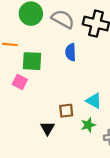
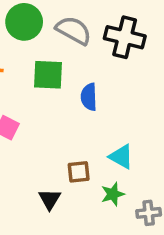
blue semicircle: (71, 52) -> (89, 97), moved
green square: (32, 61) -> (48, 75), moved

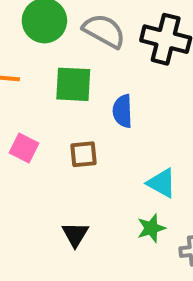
brown square: (79, 172) -> (83, 154), moved

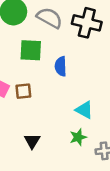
brown square: (83, 154) -> (23, 91), moved

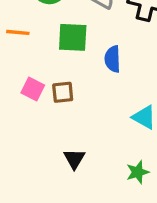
green star: (78, 137) -> (138, 172), moved

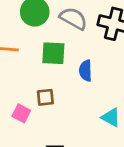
pink square: (33, 89) -> (21, 113), moved

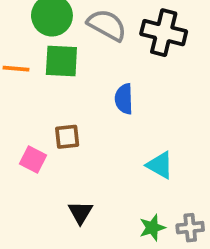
green square: (53, 53) -> (61, 61), moved

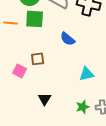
blue semicircle: (124, 99) -> (68, 39), turned -49
cyan triangle: (160, 165) -> (87, 74), turned -42

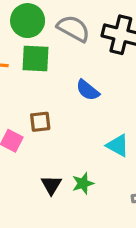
cyan triangle: (87, 74) -> (118, 145), turned 42
green star: (83, 107) -> (83, 183), moved

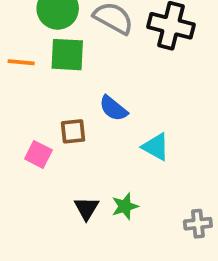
blue semicircle: (88, 90) -> (113, 108), moved
cyan triangle: (118, 145) -> (156, 147), moved

